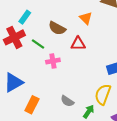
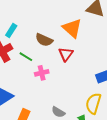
orange triangle: (86, 18) -> (72, 28), size x1.5
red triangle: (78, 44) -> (66, 54), turned -49

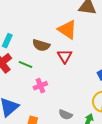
pink cross: (42, 73) -> (40, 86), moved

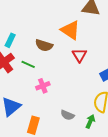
red triangle: (65, 56) -> (79, 55), moved

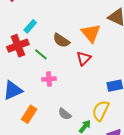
red triangle: (79, 55) -> (84, 58), moved

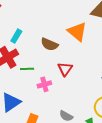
green line: (41, 54) -> (27, 69), moved, turned -32
red triangle: (84, 58) -> (65, 69), moved

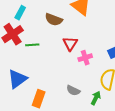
pink cross: (44, 84) -> (85, 58), moved

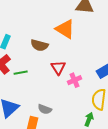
gray semicircle: (73, 90) -> (45, 109), moved

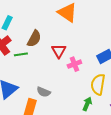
brown semicircle: (39, 45) -> (34, 39), moved, turned -78

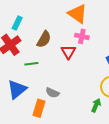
green line: (21, 54) -> (31, 64), moved
pink cross: (74, 64) -> (82, 36), moved, turned 32

